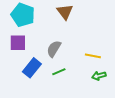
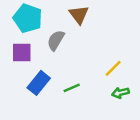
gray semicircle: (54, 49) -> (56, 40), moved
yellow line: (93, 56) -> (113, 68), turned -56

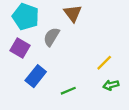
purple square: (22, 52) -> (20, 48), turned 30
green line: (72, 88) -> (68, 91), moved

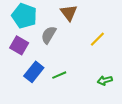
yellow line: (104, 63) -> (97, 39), moved
green line: (68, 91) -> (59, 75), moved

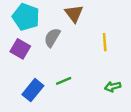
yellow line: (97, 39) -> (105, 42), turned -49
blue rectangle: (34, 72) -> (33, 90), moved

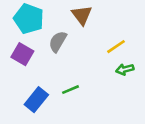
yellow line: (105, 42) -> (116, 47), turned 60
green arrow: (113, 87) -> (125, 69), moved

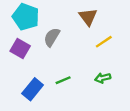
brown triangle: (82, 15) -> (88, 17), moved
green arrow: (125, 69) -> (103, 78), moved

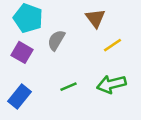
green arrow: (103, 78) -> (111, 84), size x1.6
blue rectangle: (33, 89) -> (20, 96), moved

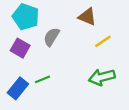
brown triangle: (95, 18) -> (87, 17), turned -30
green line: (68, 87) -> (43, 79), moved

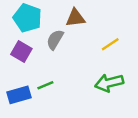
brown triangle: (87, 17) -> (75, 18), moved, turned -30
blue rectangle: (18, 88) -> (19, 95), turned 35

